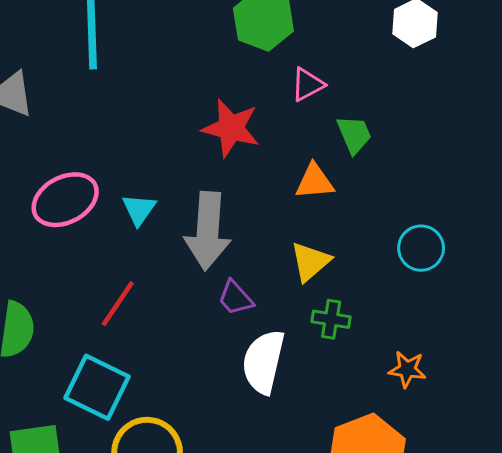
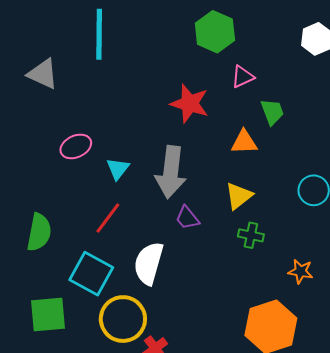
pink ellipse: (65, 200) -> (76, 146), size x0.7
cyan triangle: (139, 210) -> (118, 169), moved
white semicircle: (263, 362) -> (149, 263), moved

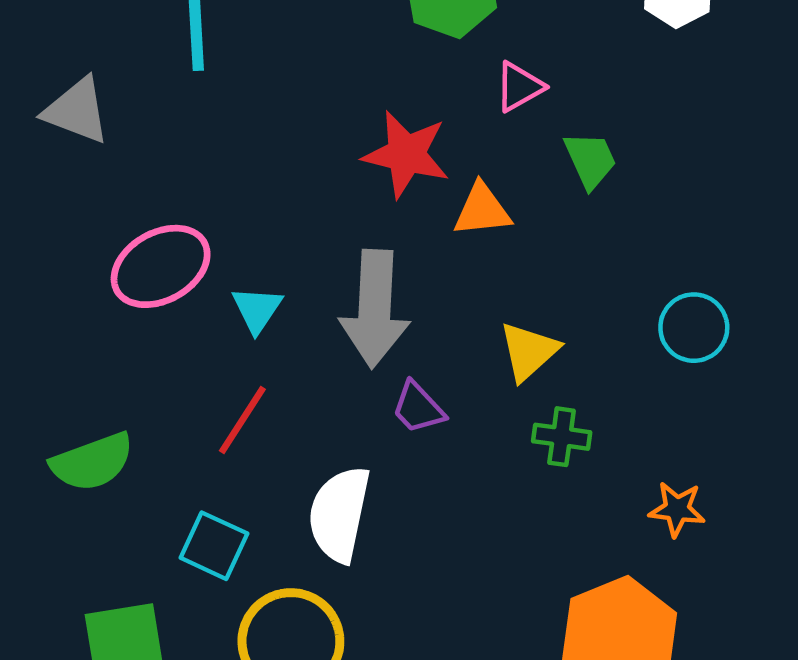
orange triangle: (244, 142) -> (482, 210), moved
pink ellipse: (76, 146) -> (161, 266), size x1.4
green semicircle: (39, 232) -> (92, 462), turned 63
cyan square: (91, 274) -> (214, 546), size x0.7

